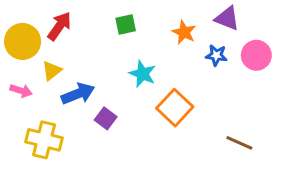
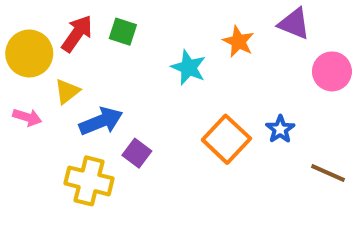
green square: (126, 25) -> (123, 32), moved, turned 30
blue star: (216, 55) -> (280, 129), moved, turned 30
cyan star: (142, 74) -> (189, 67), moved
yellow cross: (44, 140) -> (89, 181), moved
brown line: (239, 143) -> (328, 173), moved

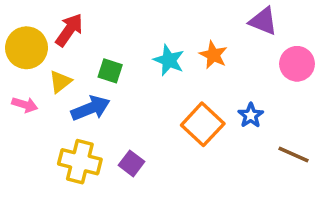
green square: (123, 32) -> (110, 71), moved
orange star: (238, 42) -> (213, 55), moved
purple square: (137, 153) -> (131, 163), moved

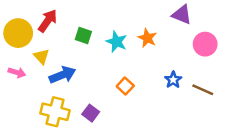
green square: (110, 71) -> (83, 36), moved
yellow triangle: (60, 82) -> (42, 56), turned -35
orange square: (203, 124) -> (125, 86), moved, size x0.6
brown line: (293, 155) -> (203, 90), moved

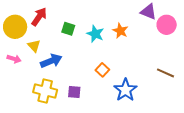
pink circle: (205, 44) -> (167, 25), moved
blue star: (173, 80) -> (125, 90), moved, size x1.6
purple square: (91, 113) -> (74, 92), turned -32

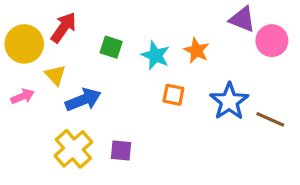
pink arrow: (14, 59) -> (23, 96), turned -40
orange square: (102, 70) -> (173, 95), moved, turned -32
blue star: (125, 90) -> (229, 101), moved
yellow cross: (45, 91) -> (73, 149), turned 35

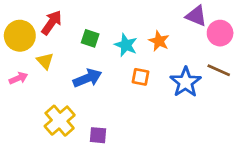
blue arrow: (83, 100) -> (87, 78), moved
brown line: (270, 119) -> (219, 70), moved
purple square: (121, 151) -> (98, 135), moved

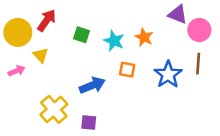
brown line: (219, 70) -> (198, 64), turned 70
blue arrow: (87, 78) -> (92, 85), moved

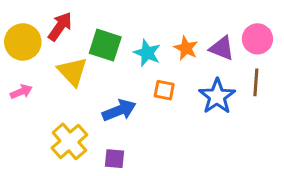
purple triangle: (178, 14) -> (222, 48), moved
green square: (82, 35) -> (105, 45), size x1.5
yellow triangle: (41, 55) -> (73, 71), moved, size x1.5

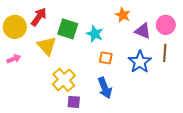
orange star: (186, 48) -> (123, 15), moved
blue arrow: (119, 110) -> (105, 88), moved, turned 90
yellow cross: (69, 141) -> (64, 80), moved

